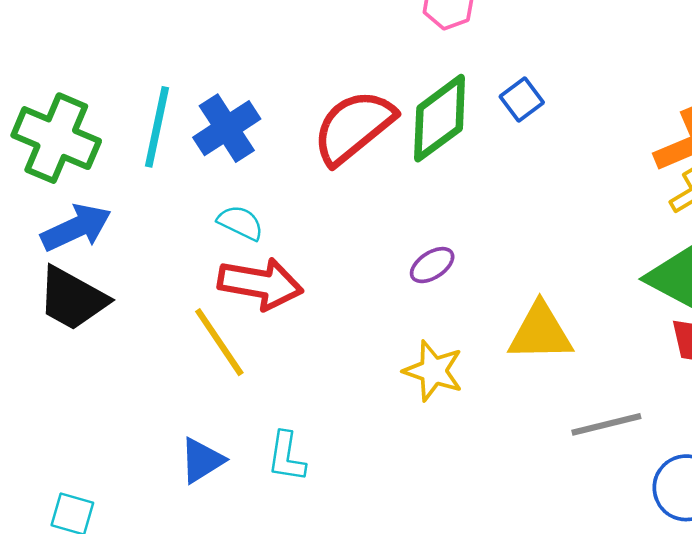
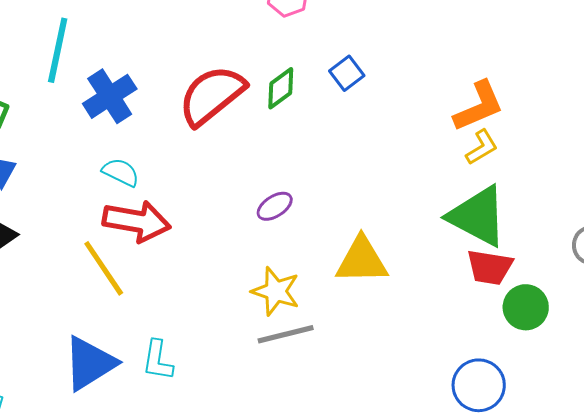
green diamond: (440, 118) -> (281, 88), size x0.6
cyan line: (157, 127) -> (58, 50), moved
gray line: (606, 424) -> (286, 334), moved
blue triangle: (202, 460) -> (90, 363), size x1.5

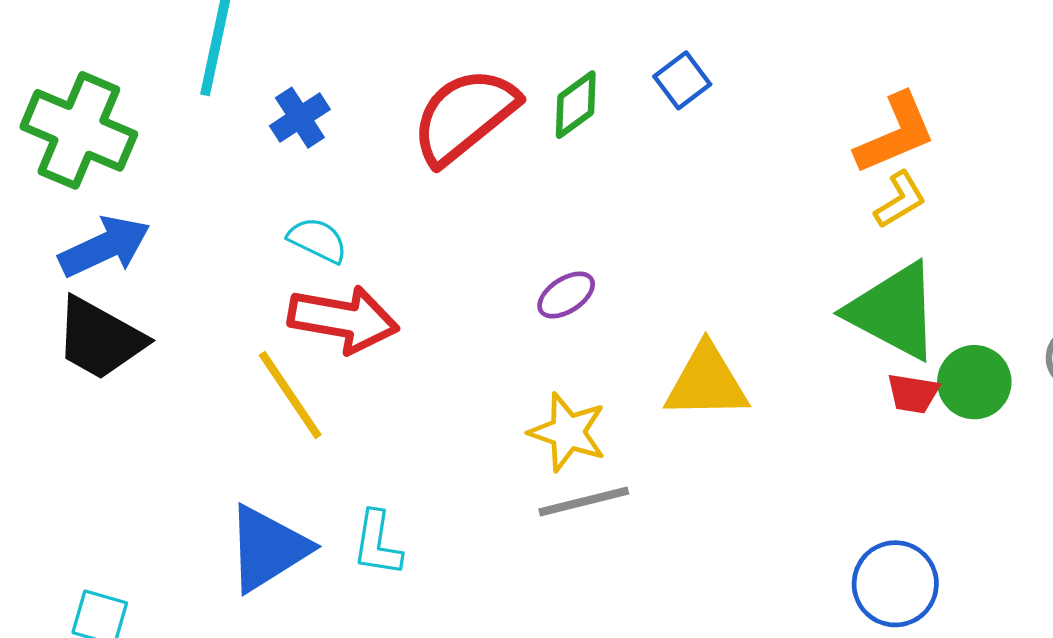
blue cross: (110, 96) -> (300, 118), size x0.7
red trapezoid: (490, 267) -> (913, 393), size x0.7
green circle: (526, 307) -> (974, 382), moved

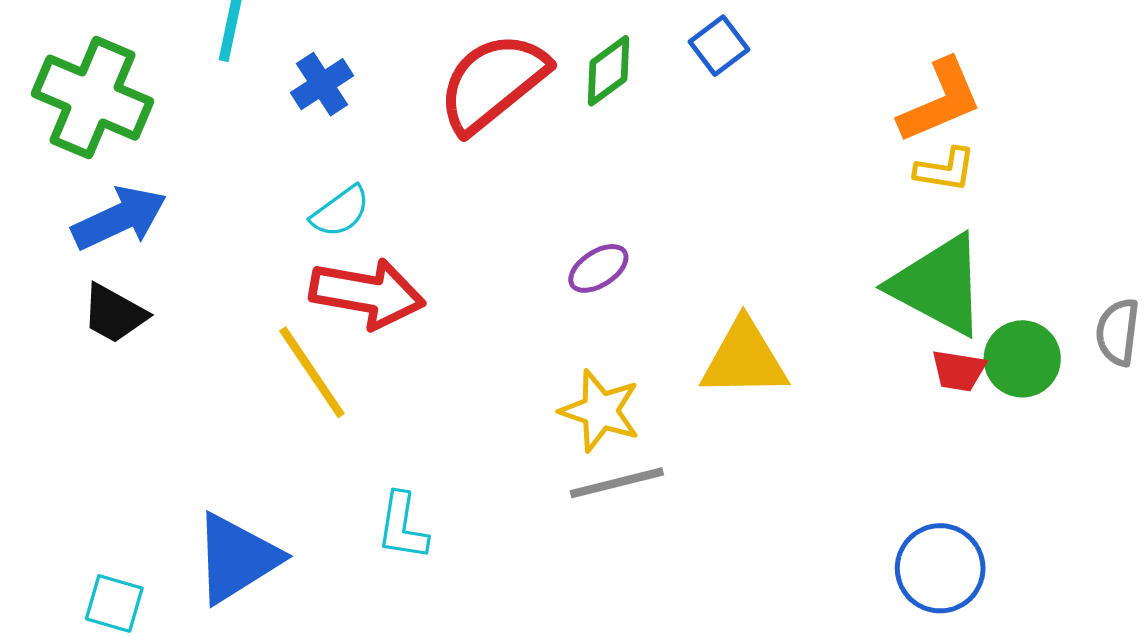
yellow L-shape: (900, 200) -> (945, 170), turned 40
cyan semicircle: (318, 240) -> (340, 211), turned 118
black trapezoid: (100, 339) -> (114, 314), size x0.7
blue triangle: (268, 548) -> (237, 558), moved

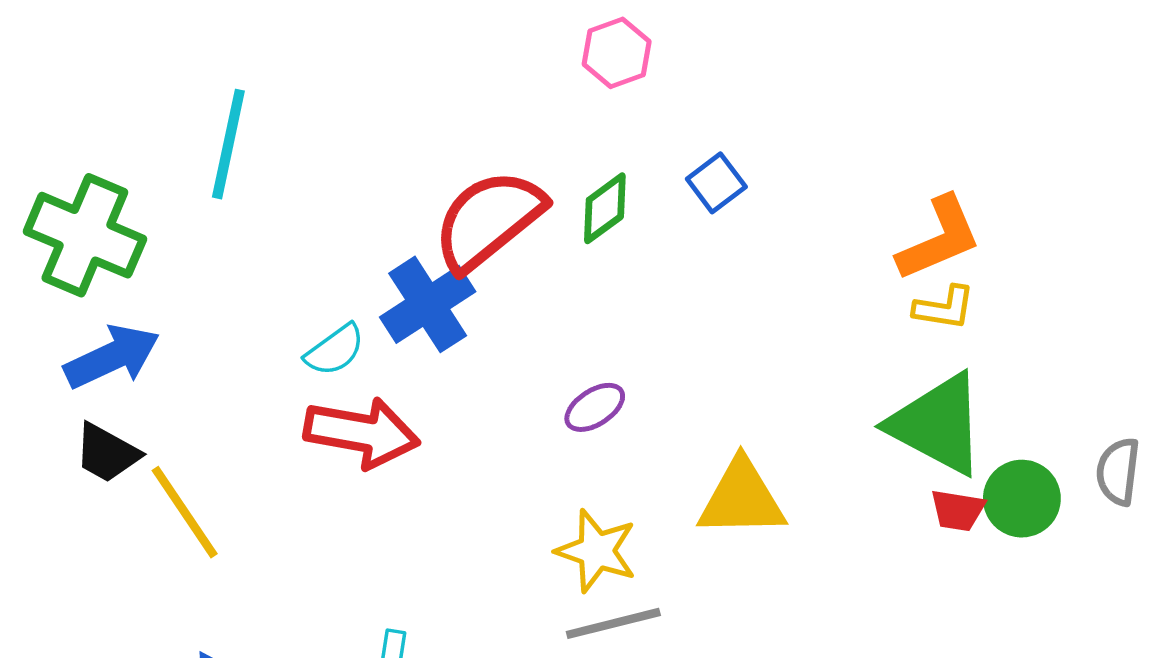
blue cross: (322, 84) -> (428, 304), moved, size x1.5
yellow line: (312, 372) -> (185, 512), moved

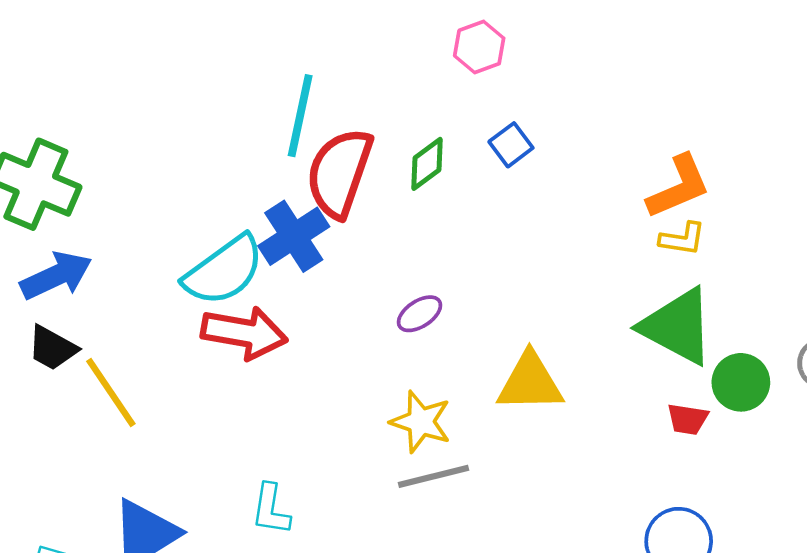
pink hexagon: (617, 53) -> (479, 47), moved
cyan line: (228, 144) -> (300, 116), moved
red semicircle: (488, 220) -> (339, 173), turned -32
cyan semicircle: (335, 350) -> (224, 271), size x1.8
red trapezoid: (958, 510) -> (688, 419), moved

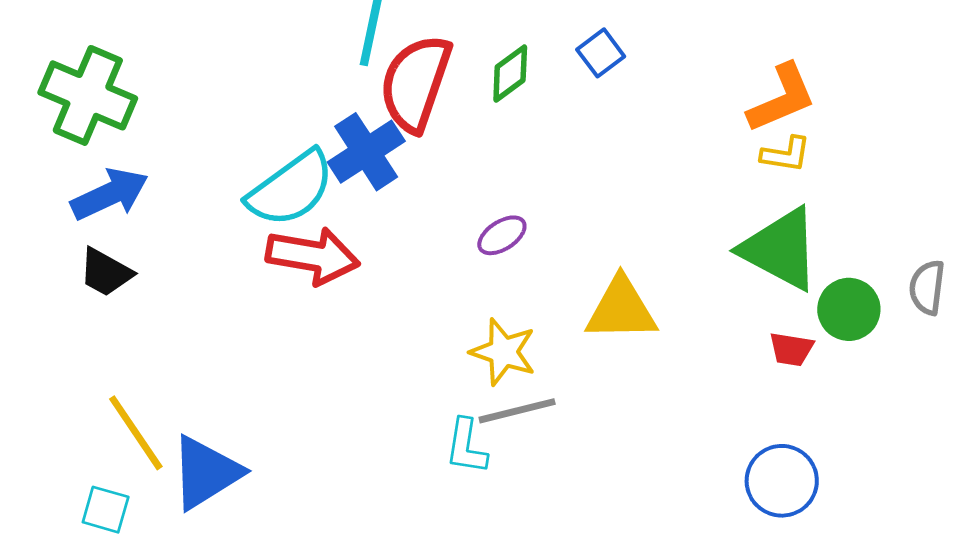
yellow line: (111, 393) -> (136, 433), moved
cyan L-shape: (271, 509) -> (466, 447), moved

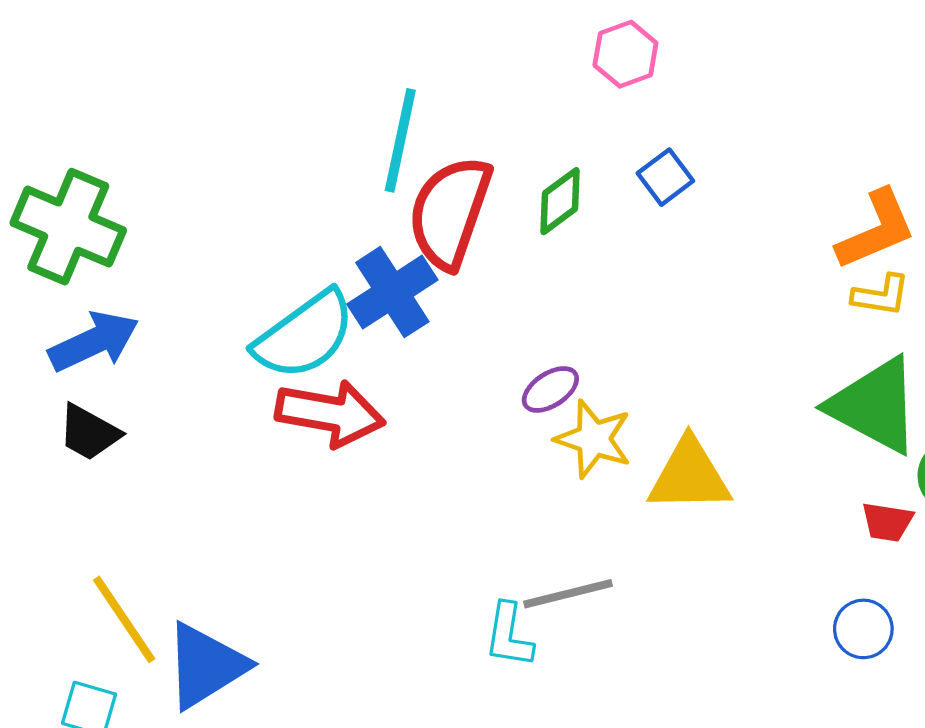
yellow star: (503, 352) -> (594, 439), moved
blue circle: (782, 481) -> (863, 629), moved, size x0.7

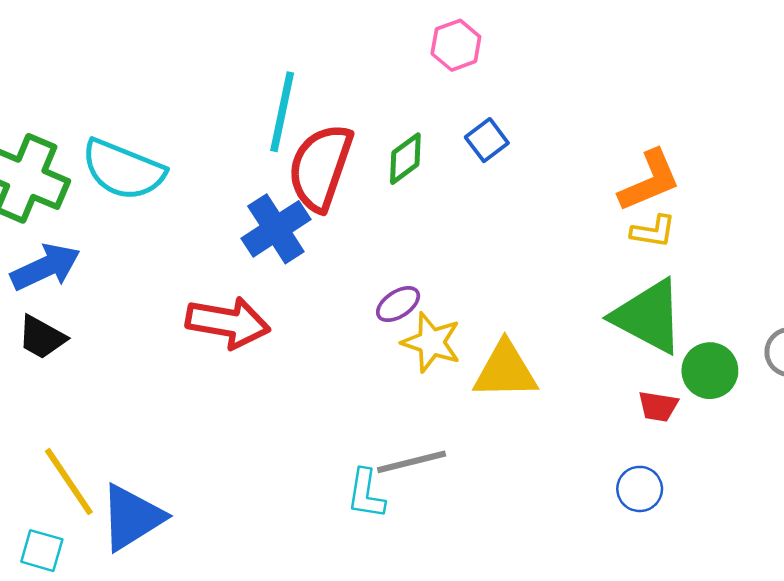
cyan semicircle: (305, 335) -> (123, 170), moved, turned 58

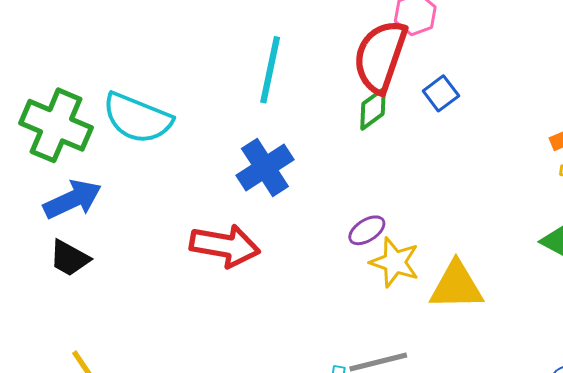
red semicircle: (320, 167) -> (380, 56), moved

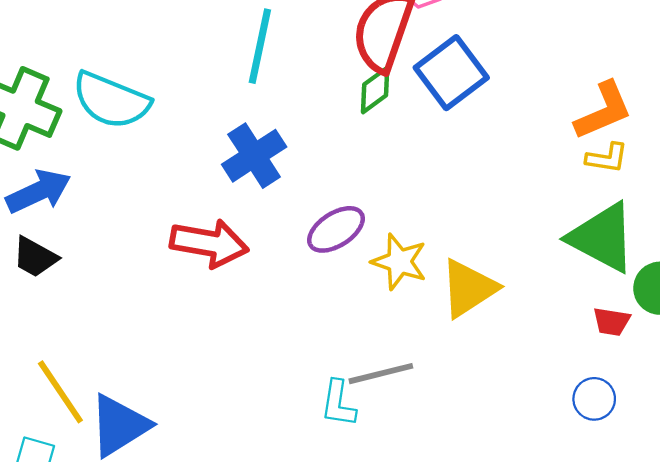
blue square: (441, 93) -> (451, 73), size x1.8
purple ellipse: (367, 230) -> (336, 229), moved, size x1.4
yellow triangle: (456, 286) -> (469, 288), turned -32

